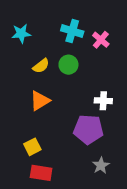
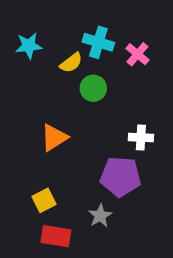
yellow semicircle: (41, 66) -> (71, 63), moved
gray star: (101, 165) -> (100, 216), moved

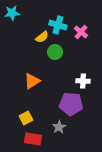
cyan star: (29, 46) -> (12, 13), moved

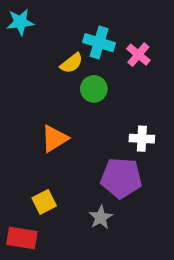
red rectangle: (33, 139) -> (22, 238), moved

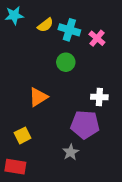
yellow semicircle: (72, 63) -> (45, 25), moved
yellow square: (44, 202) -> (23, 135), moved

